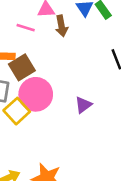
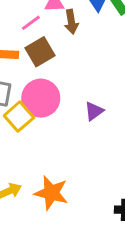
pink line: (26, 28) -> (31, 23), turned -54
brown square: (22, 67) -> (40, 52), moved

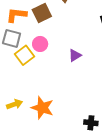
pink circle: (41, 98) -> (40, 44), size x0.6

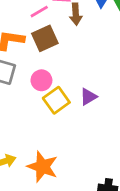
yellow square: (25, 55) -> (56, 100), moved

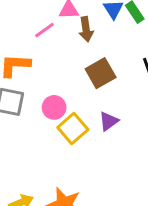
brown square: (45, 38) -> (101, 73), moved

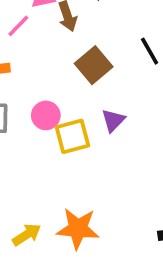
yellow square: (73, 128) -> (72, 136), turned 36

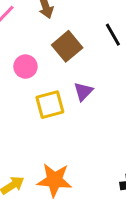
pink circle: (46, 115) -> (25, 67), moved

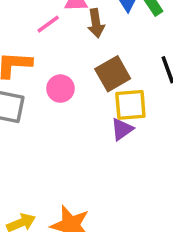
yellow square: (50, 105) -> (130, 105), moved

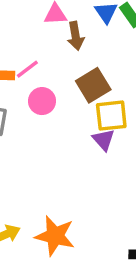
pink line: (48, 24) -> (27, 69), moved
purple triangle: (122, 129) -> (104, 140), turned -35

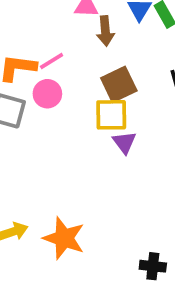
pink circle: (42, 101) -> (47, 94), moved
yellow square: (111, 116) -> (111, 115), moved

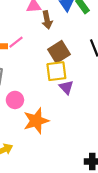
pink circle: (47, 94) -> (15, 100), moved
orange star: (64, 238) -> (36, 121), moved, turned -30

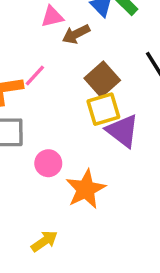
brown arrow: (47, 20) -> (76, 34), turned 84
purple triangle: (66, 87) -> (122, 131), size x1.5

